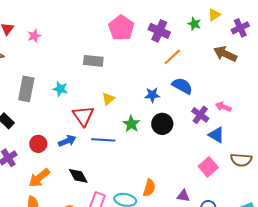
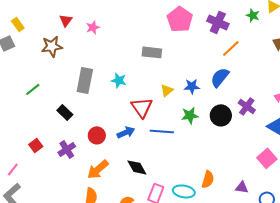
blue semicircle: (182, 86) -> (220, 77), moved, turned -80
blue star: (152, 95) -> (192, 86), moved
purple cross: (200, 115) -> (247, 106), moved
green star: (131, 124) -> (190, 115), turned 30

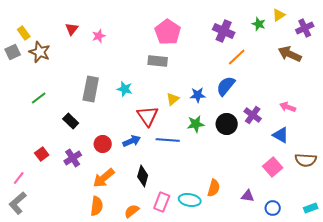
pink pentagon: (180, 19) -> (168, 32), moved
brown star: (52, 46) -> (40, 52), moved, turned 30
black diamond: (137, 167) -> (143, 176), turned 45

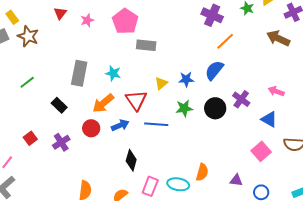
pink pentagon: (168, 32) -> (125, 21), moved
orange arrow: (104, 178) -> (103, 103), moved

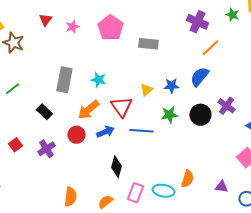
gray rectangle: (146, 45) -> (148, 44), moved

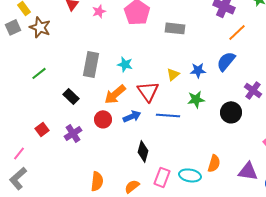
black circle: (200, 115) -> (231, 112), moved
purple triangle: (221, 187) -> (248, 171), size x1.5

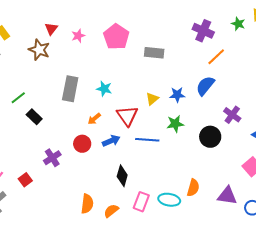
brown star: (40, 27) -> (39, 50), moved
orange arrow: (115, 94) -> (94, 119), size x0.6
black rectangle: (71, 96) -> (34, 117), moved
red square: (42, 129) -> (25, 180), moved
orange semicircle: (97, 181) -> (87, 204), moved

